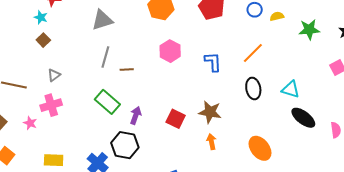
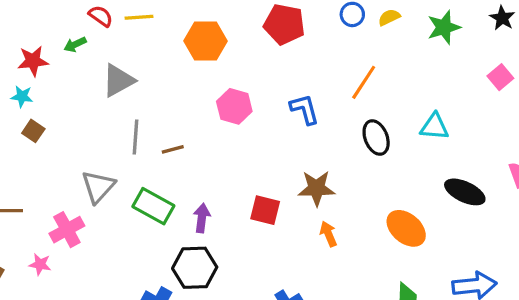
gray triangle: (54, 75) -> (98, 187), moved, size x1.6
black ellipse: (303, 118) -> (465, 192), moved

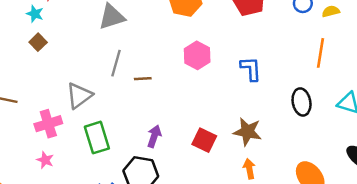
orange line: (364, 82) -> (321, 53), moved, turned -36
green rectangle: (153, 206) -> (97, 138), moved, turned 32
pink star: (40, 264) -> (45, 160), moved

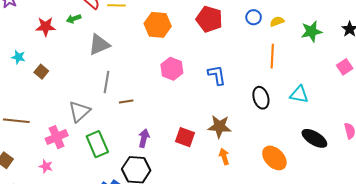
cyan star: (35, 14) -> (18, 57), moved
brown line: (143, 79) -> (126, 101), moved
pink star: (45, 160) -> (46, 166), moved

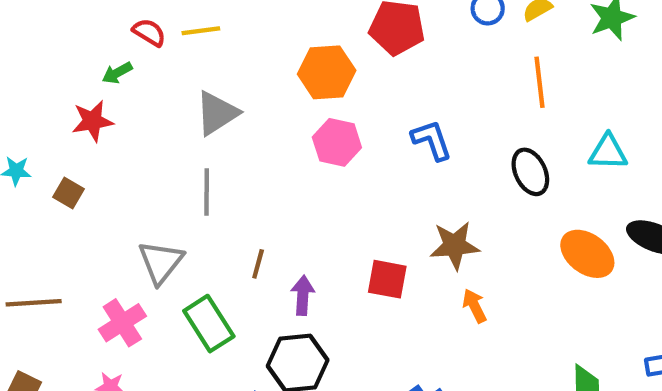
orange hexagon: (158, 25) -> (327, 72), moved
red star: (46, 27) -> (93, 121), moved
gray triangle: (99, 45) -> (217, 113), moved
brown line: (126, 101) -> (258, 264), moved, turned -56
orange ellipse: (274, 158) -> (587, 254), moved

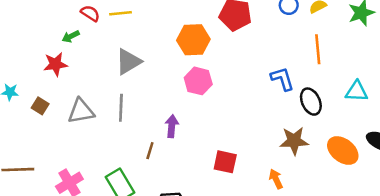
blue L-shape: (432, 140) -> (282, 79), moved
brown star: (455, 245) -> (294, 141), moved
gray triangle: (161, 262) -> (81, 111), moved, turned 40
purple arrow: (303, 295) -> (172, 126), moved

